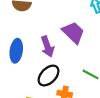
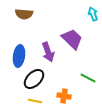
black ellipse: (49, 76) -> (34, 79), moved

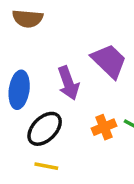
orange cross: (64, 96) -> (104, 127), moved, turned -32

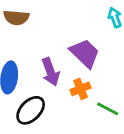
orange cross: (104, 127) -> (81, 89), moved

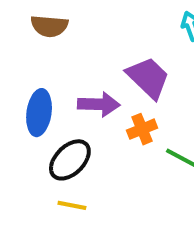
purple arrow: (51, 72) -> (99, 104), turned -68

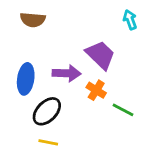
orange cross: (142, 129) -> (96, 90), turned -36

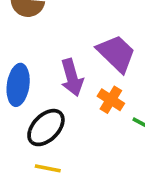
purple arrow: (67, 73) -> (72, 78), turned 72

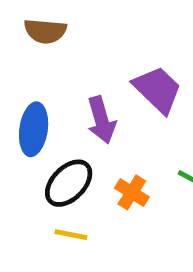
orange cross: (111, 100) -> (132, 192), moved

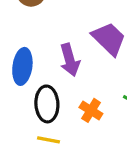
black ellipse: (69, 183) -> (47, 104), turned -48

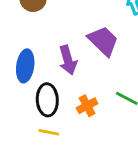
orange cross: (91, 110) -> (87, 106), turned 30

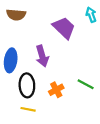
purple trapezoid: (103, 41) -> (64, 28), moved

